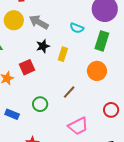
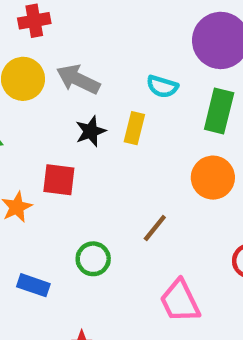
yellow rectangle: (63, 54) -> (134, 128), moved
red square: (27, 67) -> (59, 180), turned 35
pink trapezoid: (78, 126) -> (180, 301), turned 95

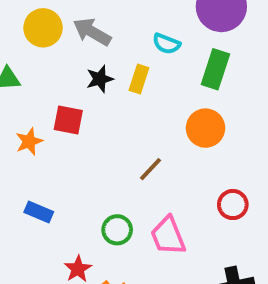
green circle: (93, 259) -> (117, 230), moved

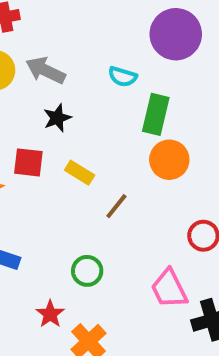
green rectangle: (215, 69) -> (156, 114), moved
yellow rectangle: (139, 79) -> (80, 173), moved, turned -72
pink trapezoid: (168, 236) -> (169, 289), moved

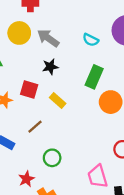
cyan semicircle: (123, 77) -> (91, 40), moved
green rectangle: (156, 114) -> (94, 77), moved
brown line: (116, 206) -> (35, 127), moved

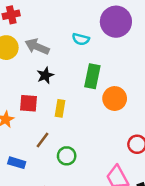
yellow rectangle: (58, 100) -> (60, 108), turned 70
green circle: (52, 158) -> (67, 156), moved

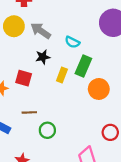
cyan semicircle: (81, 39) -> (72, 42), moved
yellow rectangle: (60, 108) -> (62, 75), moved
brown line: (43, 140) -> (29, 112), turned 40

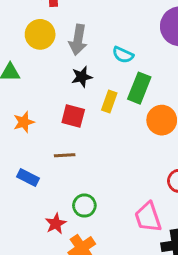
gray arrow: (41, 31) -> (78, 40), turned -114
red square: (24, 78) -> (73, 116), moved
green circle: (47, 130) -> (84, 206), moved

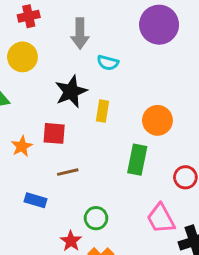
gray arrow: (78, 40) -> (80, 34), moved
black star: (82, 77) -> (71, 92), size x1.5
green rectangle: (139, 88) -> (137, 160), moved
red square: (73, 116) -> (54, 133), moved

